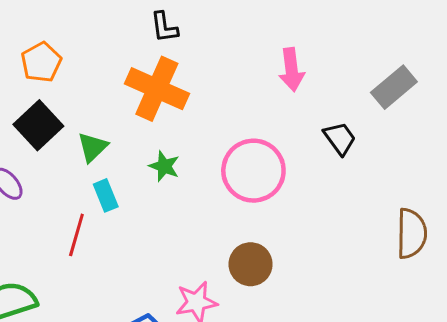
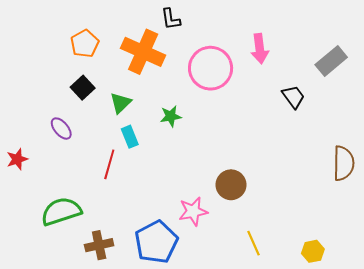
orange cross: (157, 89) -> (143, 52), moved
black square: (38, 125) -> (83, 88), size x0.7
green star: (164, 166) -> (171, 116), turned -30
pink circle: (253, 171) -> (211, 68), moved

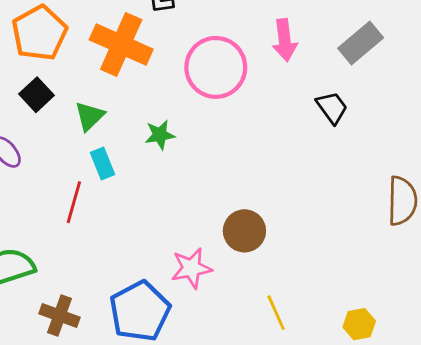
orange pentagon: (85, 44) -> (39, 33), size x1.4
gray rectangle: (331, 61) -> (361, 43), moved
brown cross: (99, 245) -> (59, 315), turned 32

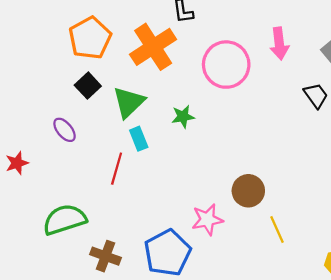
orange cross: (121, 44) -> (153, 47), turned 33
green triangle: (90, 116) -> (129, 102), size x1.4
yellow line: (276, 313) -> (277, 230), moved

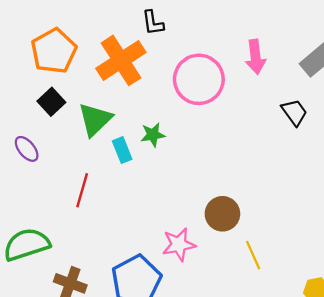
cyan rectangle: (139, 139) -> (122, 150), moved

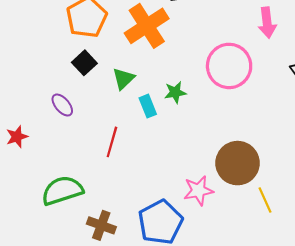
pink circle: (199, 79) -> (229, 66), moved
green triangle: (95, 119) -> (124, 79), size x0.7
brown circle: (222, 214) -> (238, 163), size x1.4

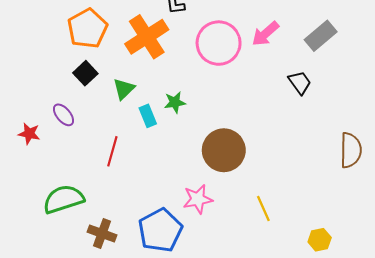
pink arrow: (267, 23) -> (265, 34), turned 56
pink circle: (229, 66) -> (219, 43), moved
red star: (17, 137) -> (29, 134), moved, turned 30
brown circle: (238, 163) -> (224, 150), moved

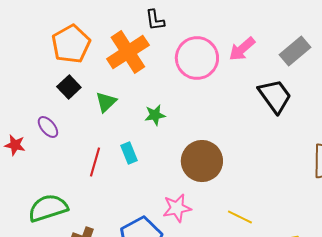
black trapezoid: (300, 83) -> (275, 96), size x1.5
cyan rectangle: (148, 116) -> (129, 153), moved
yellow line: (263, 209) -> (240, 217), turned -40

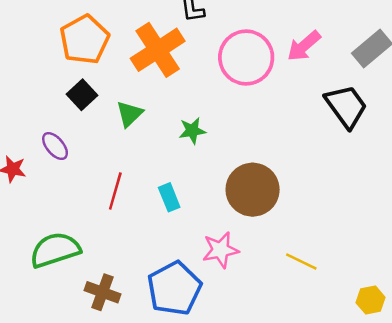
cyan rectangle: (129, 153) -> (169, 197), moved

